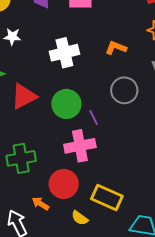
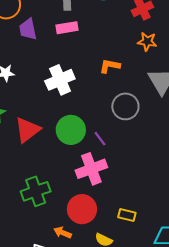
yellow rectangle: (107, 198) -> (127, 215), size x0.6

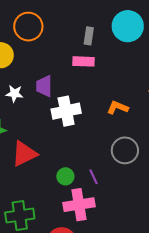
purple trapezoid: (28, 29) -> (44, 86), moved
green circle: (71, 130) -> (65, 176), moved, size x0.6

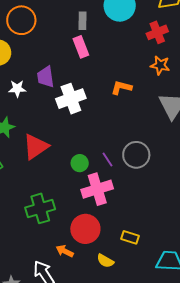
pink rectangle: (84, 61) -> (81, 47), turned 75
gray circle: (125, 150) -> (136, 155), moved

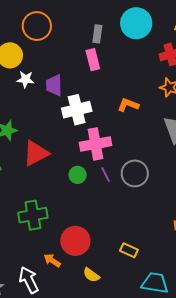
white star: (17, 89) -> (25, 79), moved
pink cross: (97, 189) -> (96, 144), moved
yellow rectangle: (130, 237) -> (129, 250), moved

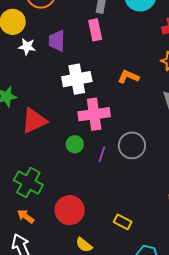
purple trapezoid: (54, 85) -> (57, 41), moved
purple line: (106, 175) -> (102, 154), moved, turned 42
green cross: (33, 215) -> (28, 182), turned 36
orange arrow: (52, 260) -> (26, 216), moved

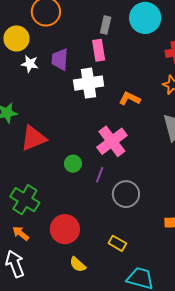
white cross: (77, 79) -> (89, 83), moved
pink cross: (94, 114) -> (112, 141), moved, turned -32
gray circle: (132, 145) -> (126, 194), moved

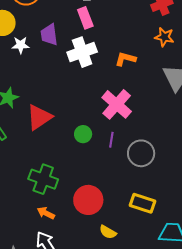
yellow rectangle: (117, 243) -> (142, 203), size x1.4

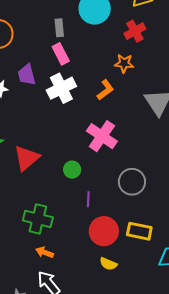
orange star: (164, 37) -> (124, 63), moved
orange L-shape: (125, 59) -> (105, 90), turned 135
purple line: (111, 140) -> (88, 199), moved
red circle: (88, 200) -> (104, 231), moved

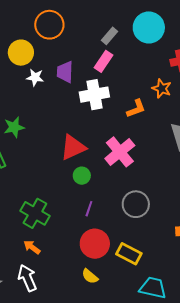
gray rectangle: (59, 28) -> (110, 36), turned 30
pink rectangle: (61, 54) -> (103, 61), turned 45
red triangle: (27, 158) -> (73, 147), moved

